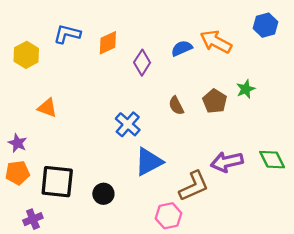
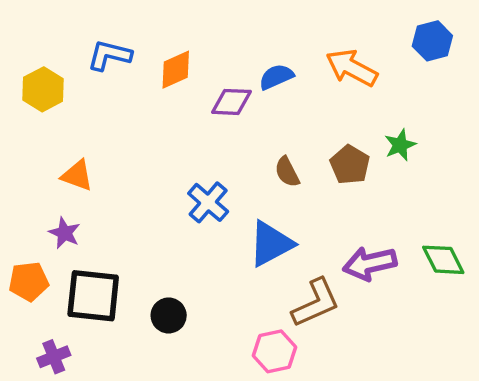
blue semicircle: (182, 48) -> (276, 77), moved
purple diamond: (142, 63) -> (231, 102), turned 60
purple star: (18, 143) -> (65, 233), moved
blue triangle: (149, 162) -> (271, 244), moved

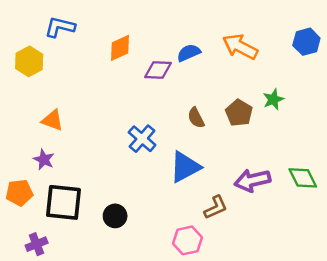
blue hexagon: (432, 41) -> (306, 42), moved
blue L-shape: (109, 55) -> (60, 27), moved
brown L-shape: (316, 303) -> (216, 207), size x0.7

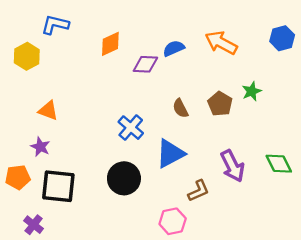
purple arrow: (252, 180) -> (232, 166), turned -104
black circle: (115, 216) -> (124, 178), moved, size x1.5
purple cross: (37, 244) -> (34, 225), turned -30

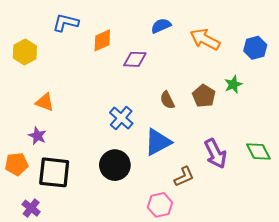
blue L-shape: (55, 25) -> (66, 23), moved
blue hexagon: (282, 38) -> (255, 48), moved
blue semicircle: (174, 48) -> (161, 26), moved

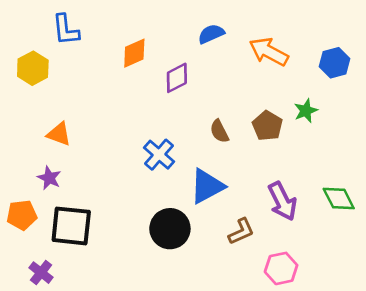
blue L-shape: (66, 23) -> (66, 30), moved, turned -110
purple diamond: (135, 59) -> (177, 78), turned -30
black circle: (115, 165) -> (170, 229), moved
pink hexagon: (160, 205) -> (281, 268), moved

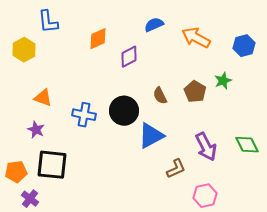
blue cross: (159, 155) -> (84, 115), moved, turned -30
orange pentagon: (22, 215) -> (16, 172), moved
black circle: (170, 229) -> (124, 111), moved

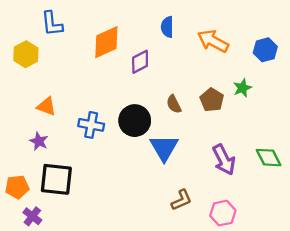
blue semicircle: (154, 25) -> (167, 27), turned -66
orange diamond: (98, 39) -> (106, 42), size x1.4
blue triangle: (151, 136) -> (164, 148), turned -32
brown L-shape: (176, 169) -> (181, 200), moved

